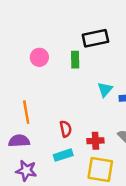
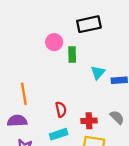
pink circle: (39, 57) -> (54, 42), moved
green rectangle: (75, 60) -> (72, 54), moved

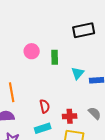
black rectangle: (89, 24) -> (84, 30), moved
pink circle: (54, 42) -> (32, 51), moved

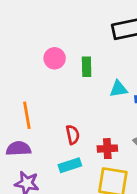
cyan triangle: (78, 73) -> (118, 89), turned 40

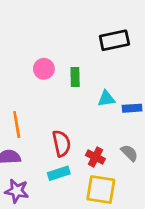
red semicircle: (73, 135) -> (62, 143), size x1.4
red cross: (107, 149) -> (95, 157), turned 30

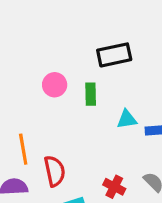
black rectangle: (114, 40) -> (114, 55), moved
red semicircle: (62, 143) -> (55, 171), moved

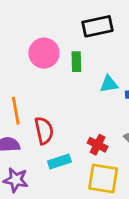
pink circle: (55, 85) -> (44, 53), size x1.4

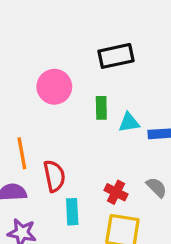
green rectangle: (76, 62) -> (101, 108), moved
cyan rectangle: (59, 162) -> (72, 212), turned -75

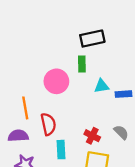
pink circle: (54, 87) -> (56, 81), moved
green rectangle: (101, 108) -> (82, 64), moved

